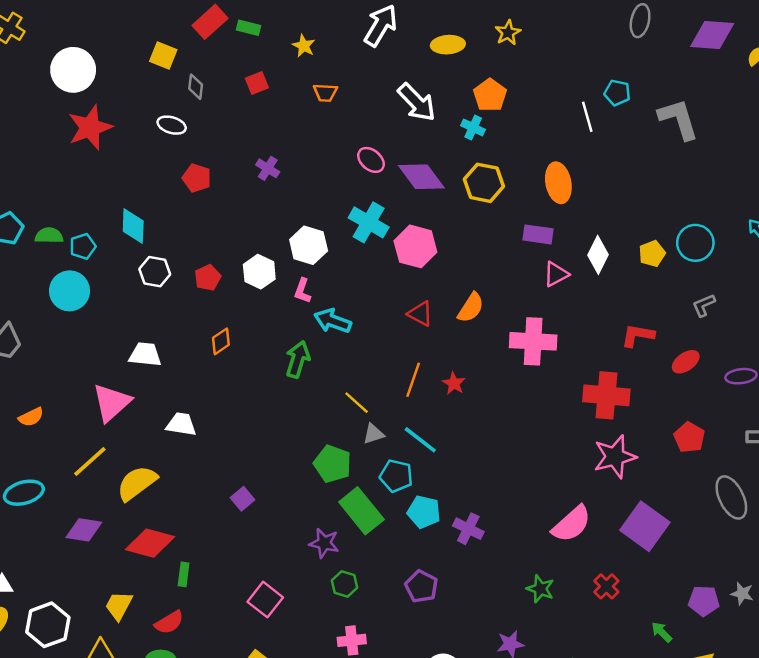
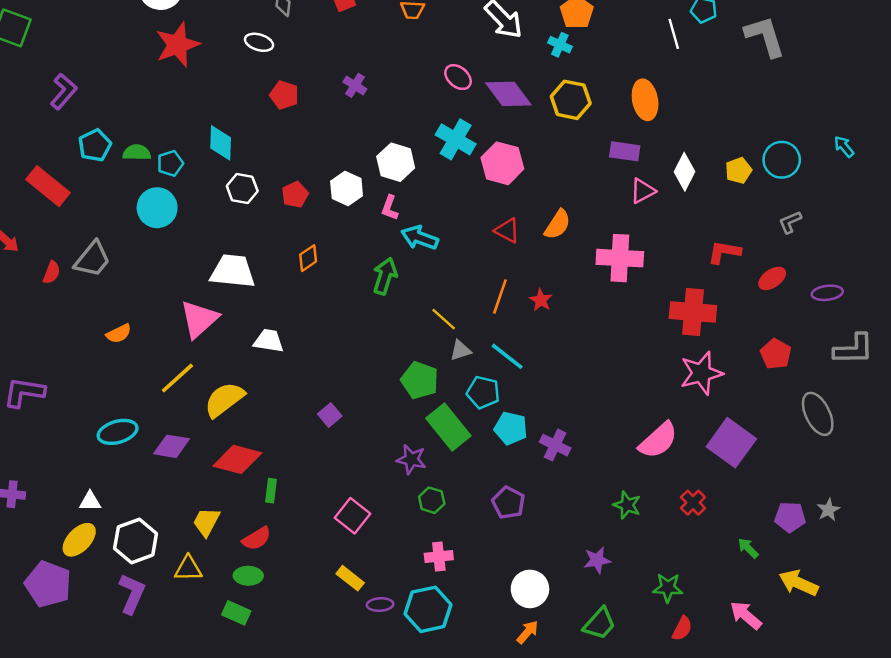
white trapezoid: (145, 355) -> (233, 271), size x1.4
cyan ellipse: (24, 493) -> (118, 432), moved
gray star: (742, 594) -> (828, 510), turned 30

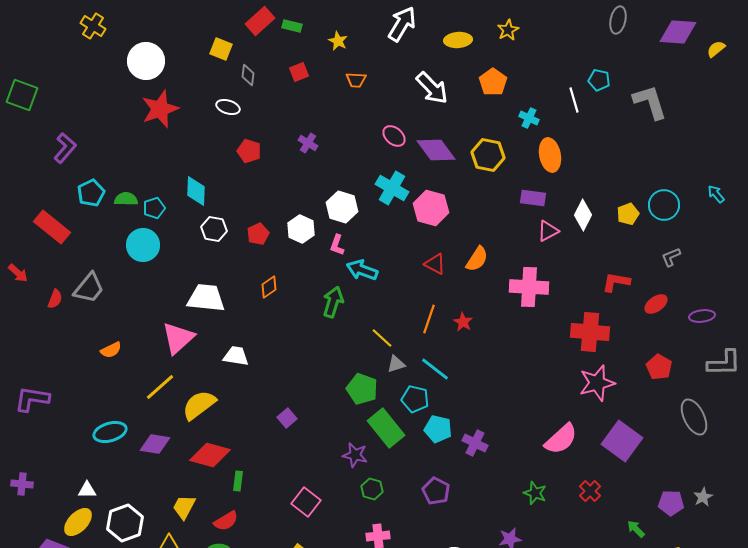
cyan cross: (560, 45) -> (529, 118), moved

